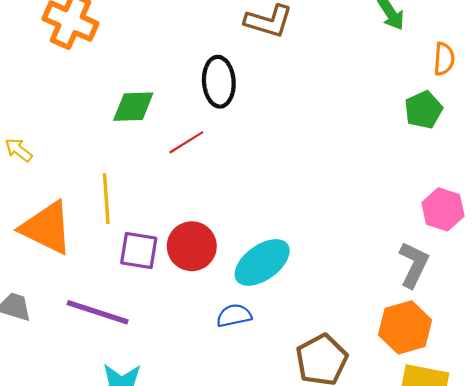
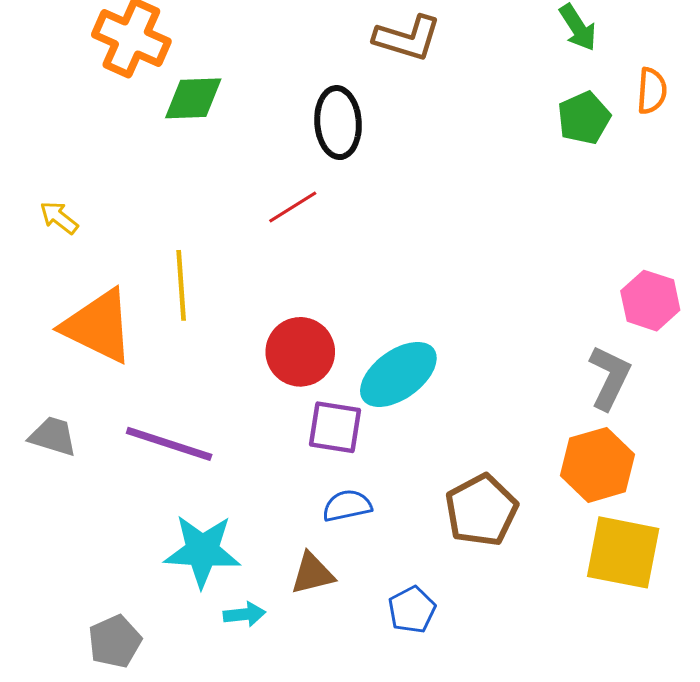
green diamond: (133, 107) -> (193, 98), moved
green pentagon: (423, 110) -> (584, 118), moved
purple square: (139, 251) -> (335, 427), moved
blue semicircle: (234, 316) -> (347, 506), moved

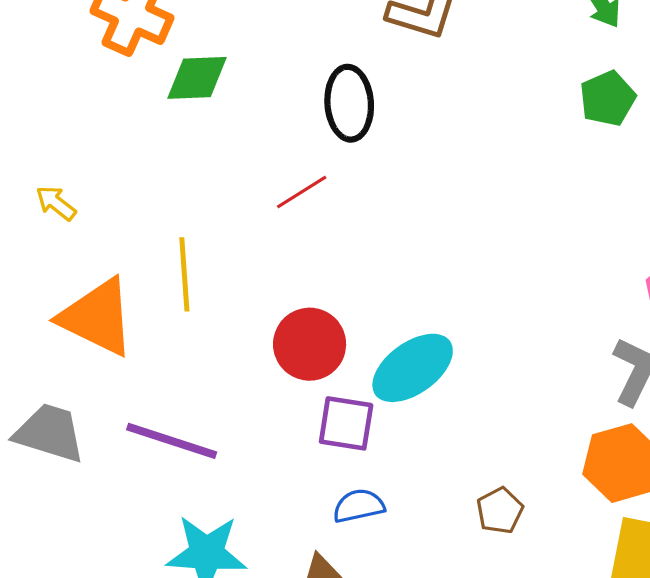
gray trapezoid: (53, 436) -> (50, 433), size x1.4
brown pentagon: (481, 510) -> (500, 511), size x0.6

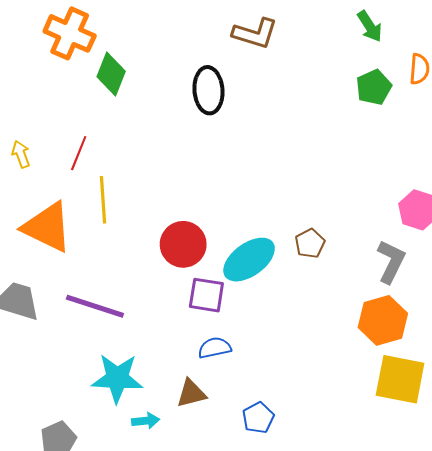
green diamond: (197, 78) -> (111, 74), turned -66
red line: (302, 192) -> (79, 153), moved, turned -36
yellow arrow: (56, 203) -> (21, 154), turned 32
brown pentagon: (500, 511) -> (310, 243), moved

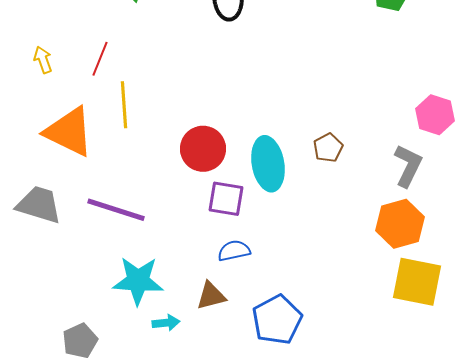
cyan ellipse: (249, 260) -> (268, 164), turned -64
blue pentagon: (258, 418) -> (277, 320), size x1.6

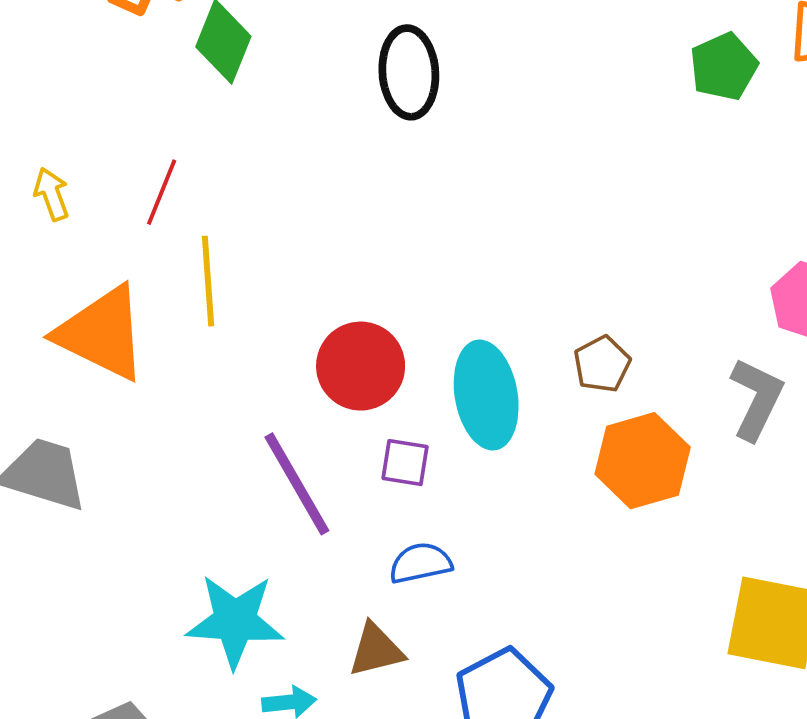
purple square: (226, 199) -> (405, 463), size x0.7
purple line: (116, 210) -> (297, 484), moved, turned 42
orange hexagon: (400, 224) -> (643, 461), moved

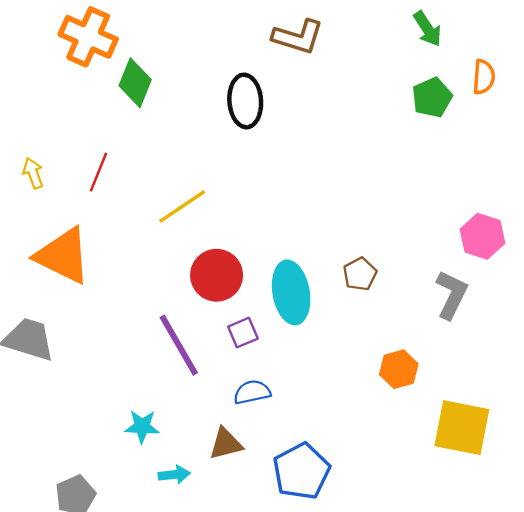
yellow line: (208, 281) -> (182, 206), moved, turned 60
orange hexagon: (643, 461) -> (399, 369), moved, size x0.7
purple square: (405, 463) -> (243, 333), turned -32
cyan star: (235, 621) -> (142, 427), size x0.6

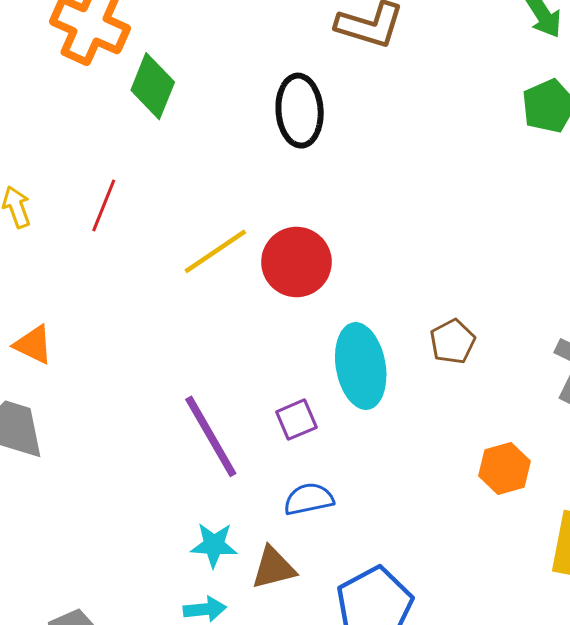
orange triangle: (63, 256) -> (33, 345), moved, size x0.5
red circle: (217, 275) -> (296, 262), moved
cyan star: (142, 427) -> (214, 545), moved

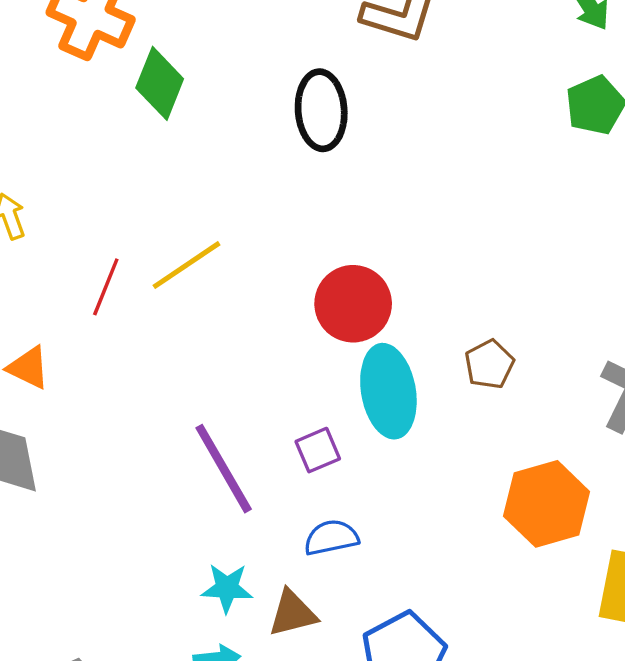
red line: (104, 205) -> (106, 287), moved
yellow line: (215, 251) -> (187, 265), moved
red circle: (296, 262) -> (353, 304), moved
orange hexagon: (504, 468) -> (547, 504), size x1.5

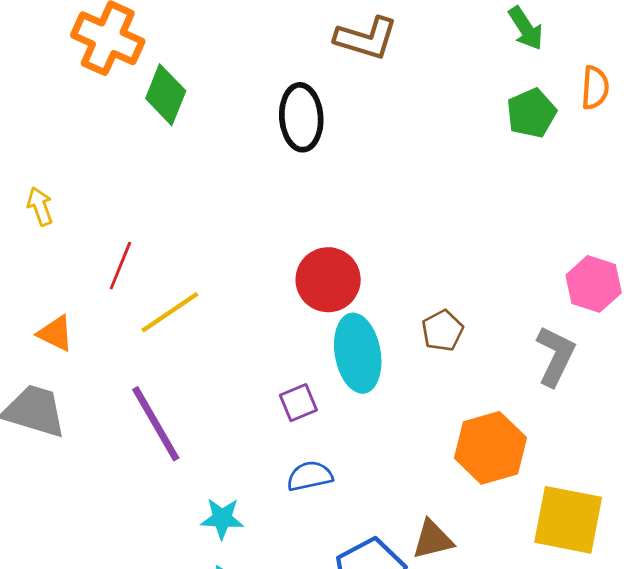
yellow line: (187, 265) -> (170, 312), moved
purple line: (224, 469) -> (156, 424), moved
brown triangle: (293, 613) -> (433, 540), moved

